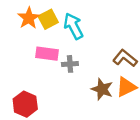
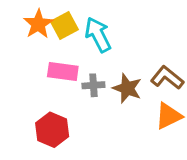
brown star: (102, 89) -> (127, 88), moved
red hexagon: (25, 104) -> (52, 130), moved

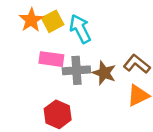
gray cross: (93, 85) -> (76, 70), size x1.5
red hexagon: (52, 130) -> (58, 114), moved

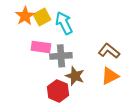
brown star: (104, 73) -> (75, 76), moved
red hexagon: (58, 114) -> (58, 91), moved

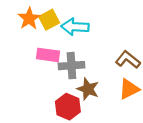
cyan arrow: (64, 23) -> (75, 27), turned -60

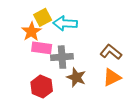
orange star: (29, 19) -> (31, 32), moved
red hexagon: (68, 107) -> (42, 87), moved

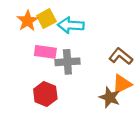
orange star: (31, 32) -> (28, 21), moved
brown star: (76, 77) -> (110, 97), moved

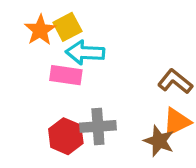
cyan arrow: (71, 25) -> (85, 53), moved
gray cross: (67, 62) -> (98, 126), moved

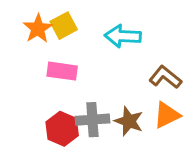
cyan arrow: (85, 53) -> (123, 36), moved
brown star: (159, 141) -> (129, 121), moved

